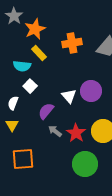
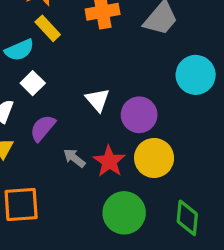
cyan semicircle: (22, 66) -> (19, 50), turned -30
purple circle: (91, 91) -> (139, 115), moved
purple semicircle: (46, 111) -> (43, 128), moved

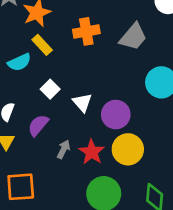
white square: (33, 83) -> (50, 89), moved
gray arrow: (74, 158) -> (64, 149), turned 78

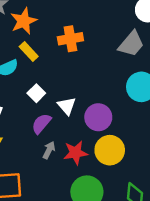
gray trapezoid: (133, 37) -> (131, 44), moved
purple semicircle: (38, 125) -> (41, 124), moved
red star: (92, 152) -> (76, 153), turned 30

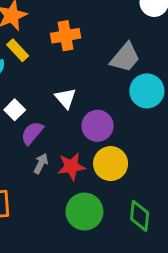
gray trapezoid: (131, 44) -> (125, 58), moved
white square: (36, 93) -> (15, 110), moved
white triangle: (67, 106) -> (66, 98), moved

